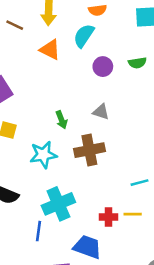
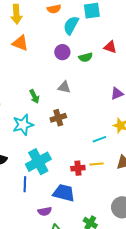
cyan semicircle: (84, 36) -> (71, 25), moved
green semicircle: (137, 63) -> (86, 57), moved
brown cross: (89, 150) -> (58, 118), size x0.7

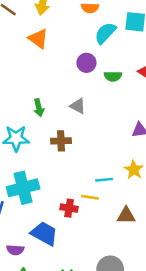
yellow line: (97, 164) -> (90, 197), moved

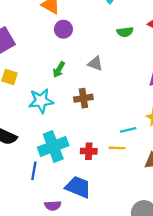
purple circle: (86, 63) -> (63, 29), moved
green arrow: (39, 108) -> (59, 70), turned 49
red cross: (69, 208) -> (89, 151), moved

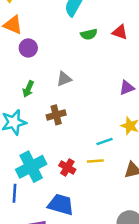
green semicircle: (125, 32) -> (89, 34), moved
gray triangle: (95, 64) -> (64, 79), turned -35
red cross: (89, 151) -> (67, 167), turned 35

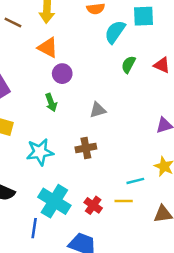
green semicircle: (89, 34) -> (128, 65), turned 126
green arrow: (28, 89) -> (51, 103), moved, turned -49
cyan cross: (31, 167) -> (54, 201), turned -36

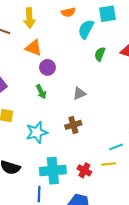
cyan cross: (54, 201) -> (53, 171), turned -30

